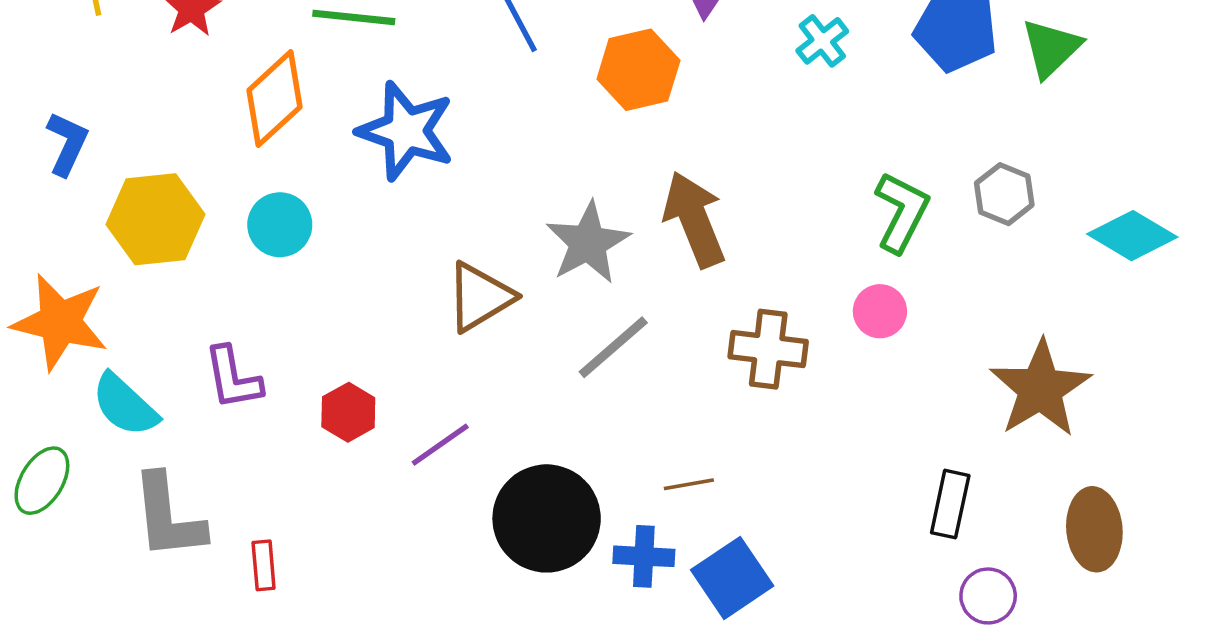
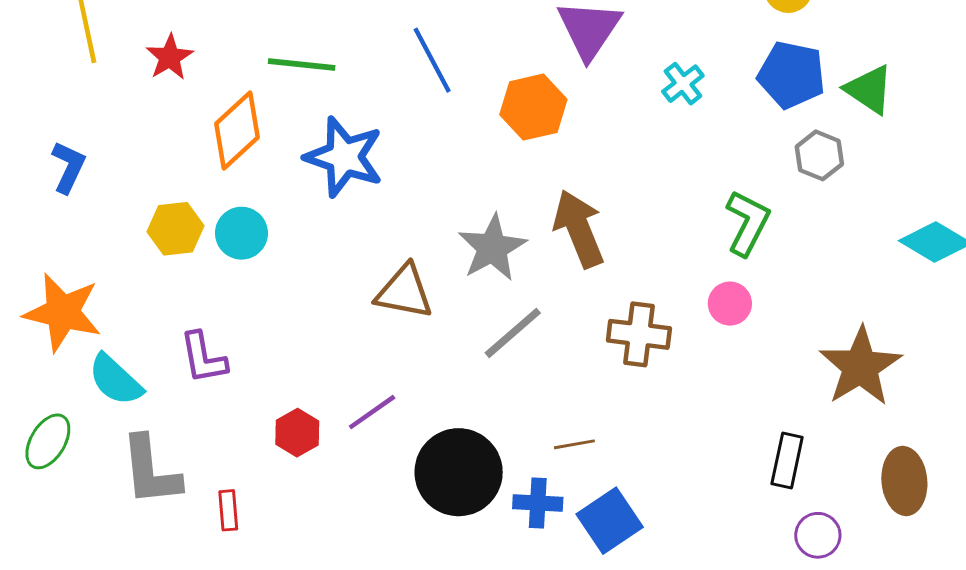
green triangle: (1051, 48) -> (869, 89), turned -42
gray hexagon: (1004, 194) -> (819, 155), moved
yellow hexagon: (155, 219) -> (175, 229), moved, size x0.7
brown triangle: (480, 297) -> (404, 292), turned 42
red hexagon: (348, 412) -> (297, 433), moved

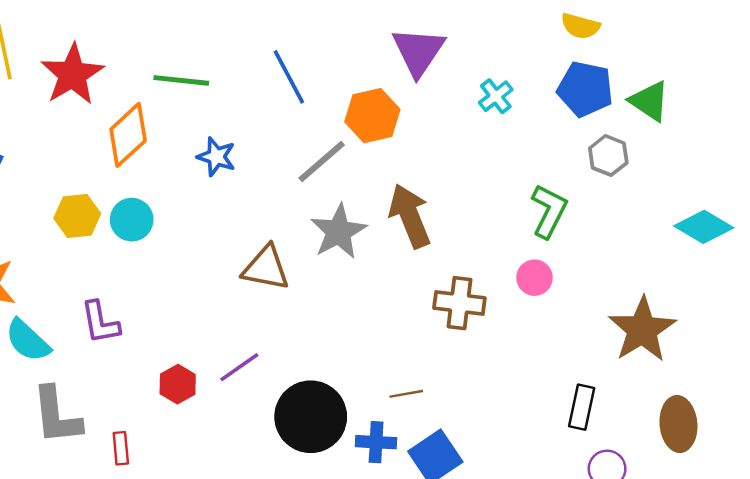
red star: (170, 57) -> (72, 74), size x1.6
blue star: (344, 157) -> (216, 157), size x0.6
gray line: (513, 333) -> (322, 162), moved

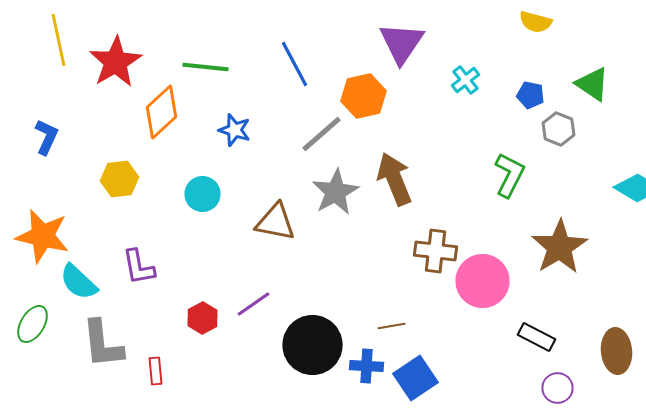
blue pentagon: (585, 89) -> (530, 95), moved, size x0.6
cyan circle: (132, 220) -> (202, 194), moved
pink circle: (534, 278) -> (482, 281), moved, size x1.8
brown star: (642, 330) -> (560, 247), moved
black rectangle: (582, 407) -> (536, 337), turned -75

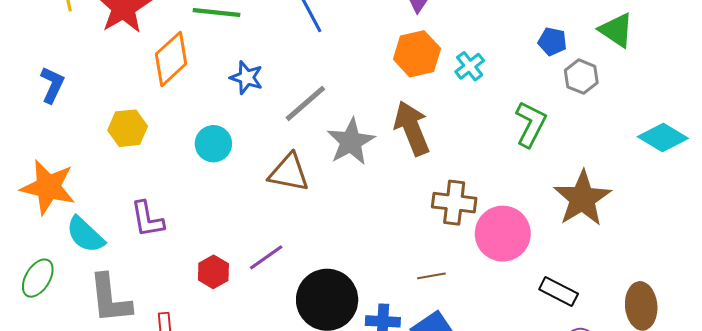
cyan cross: (466, 80) -> (470, 66), moved
orange hexagon: (364, 96) -> (417, 54), moved
gray line: (322, 134) -> (305, 103), moved
brown line: (392, 326) -> (431, 276), moved

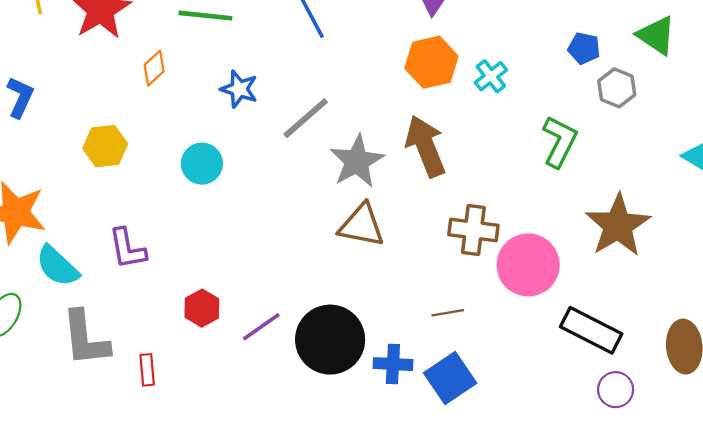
orange diamond: (171, 59) -> (154, 68), size x0.6
brown triangle: (289, 173) -> (362, 225), moved
purple line: (266, 257) -> (261, 327), moved
black rectangle: (559, 291) -> (591, 330), size x1.4

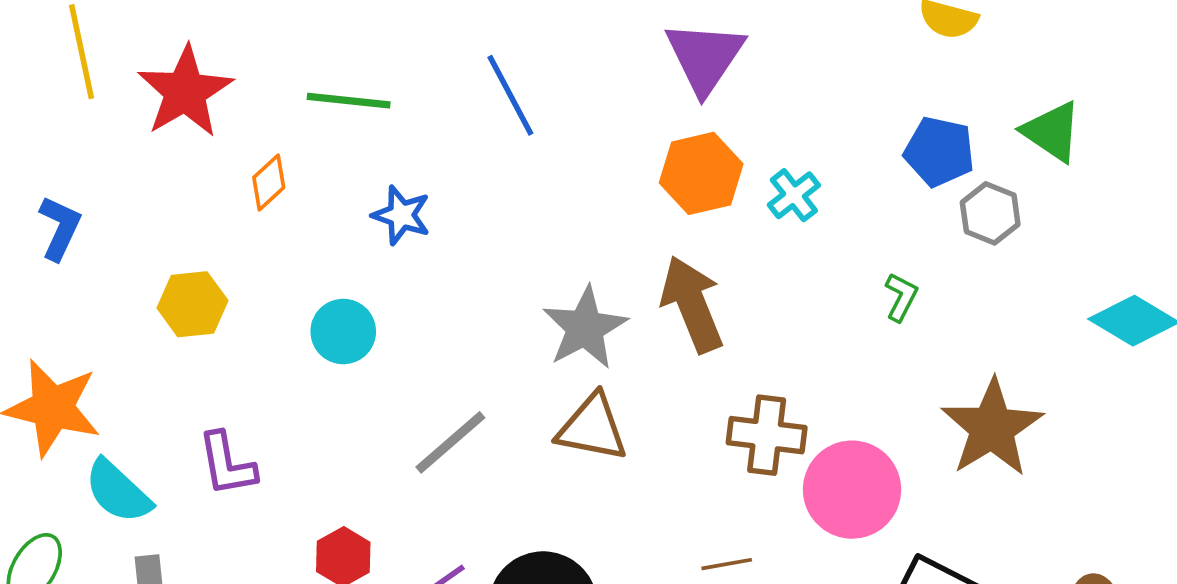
blue pentagon: (584, 48) -> (939, 152), size x1.4
gray line: (306, 118) -> (450, 442), moved
green L-shape: (560, 141) -> (901, 297), size x0.6

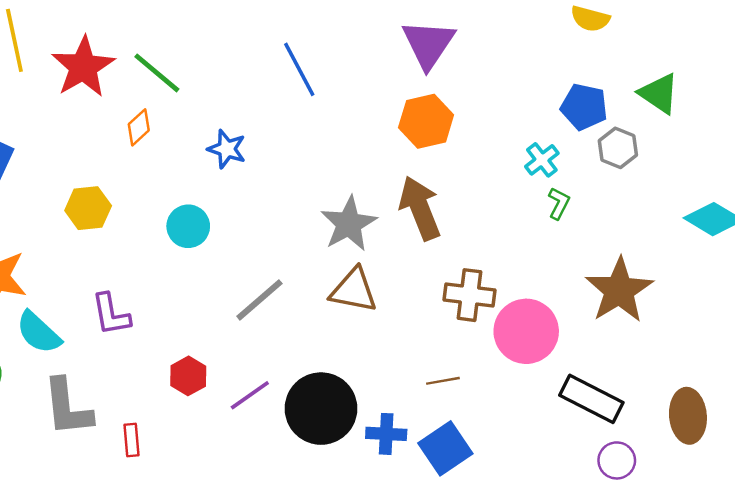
green line: (349, 101) -> (157, 73), moved, turned 34
cyan cross: (794, 195) -> (542, 160), moved

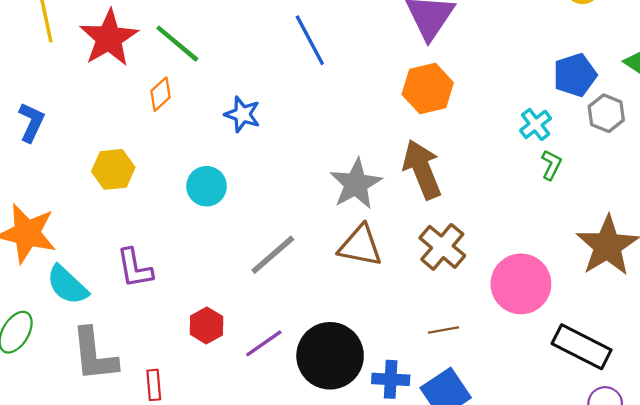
blue pentagon: (584, 107) -> (575, 75), turned -30
brown cross: (469, 295) -> (442, 247), moved, turned 33

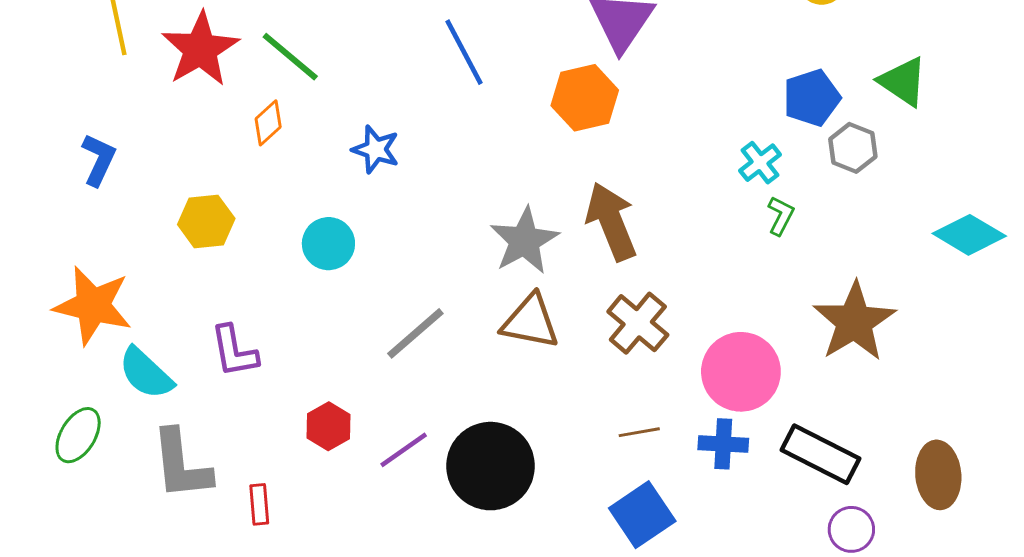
orange hexagon: (428, 89) -> (585, 98), moved
blue cross: (391, 379) -> (723, 444), moved

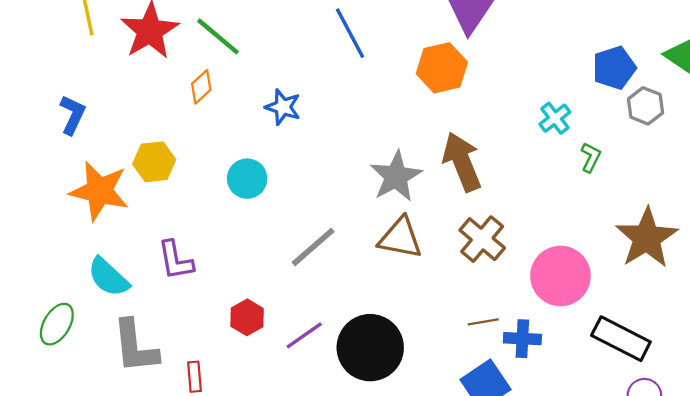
cyan cross: (760, 163) -> (555, 118), moved
orange star: (93, 306) -> (99, 191), moved
blue cross: (723, 444) -> (522, 339), moved

